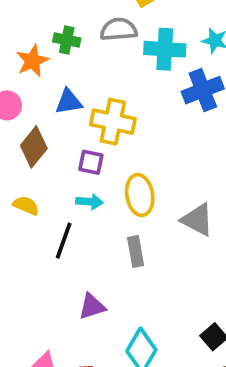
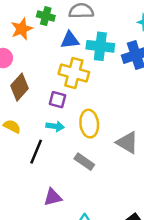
cyan cross: (165, 49) -> (100, 46), moved
blue triangle: (69, 102) -> (70, 40), moved
gray rectangle: (136, 251) -> (84, 162), turned -48

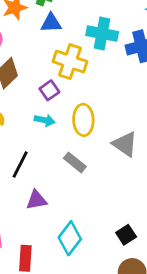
blue triangle: (70, 40) -> (51, 23), moved
purple square: (57, 100) -> (49, 90), turned 36
black line: (36, 152) -> (20, 165), moved

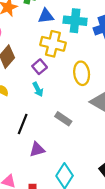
blue triangle: (51, 23) -> (46, 16), moved
cyan arrow: (45, 120) -> (38, 89), turned 56
yellow ellipse: (83, 120) -> (82, 73), moved

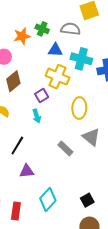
gray rectangle: (63, 119) -> (65, 148), moved

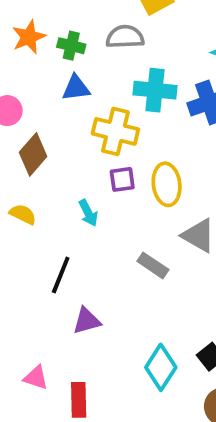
orange star: (22, 36) -> (29, 37), moved
blue triangle: (55, 50) -> (76, 88), moved
purple square: (42, 96) -> (122, 179), moved, turned 32
cyan diamond: (48, 199) -> (161, 367), moved

